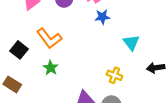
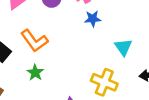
yellow cross: (114, 75) -> (104, 82), size x1.5

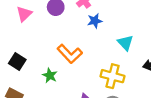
orange L-shape: (34, 41) -> (70, 54), moved

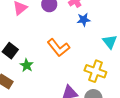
green star: (50, 75) -> (27, 65), moved

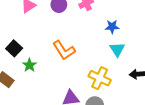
blue star: (84, 20) -> (112, 27), moved

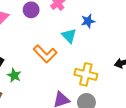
cyan triangle: (117, 49) -> (69, 36), moved

